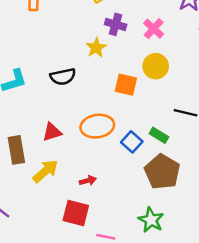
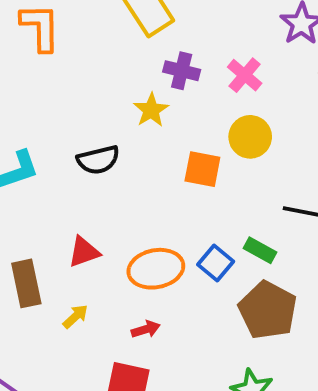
orange ellipse: (97, 126) -> (156, 269), moved
yellow arrow: (45, 171) -> (75, 317), size x0.6

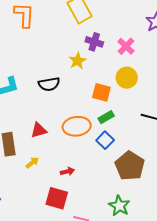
green rectangle: (260, 250) -> (106, 117), moved, turned -63
orange ellipse: (156, 269) -> (77, 126), moved

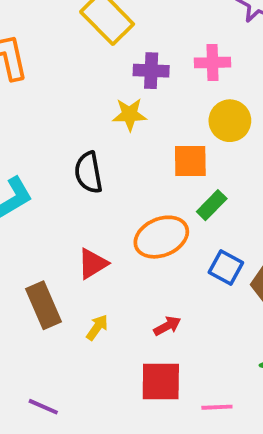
pink cross: (126, 46) -> (212, 63), turned -30
yellow star: (78, 61) -> (130, 114), turned -30
black semicircle: (49, 84) -> (88, 172), turned 105
blue square: (105, 140) -> (226, 268), moved

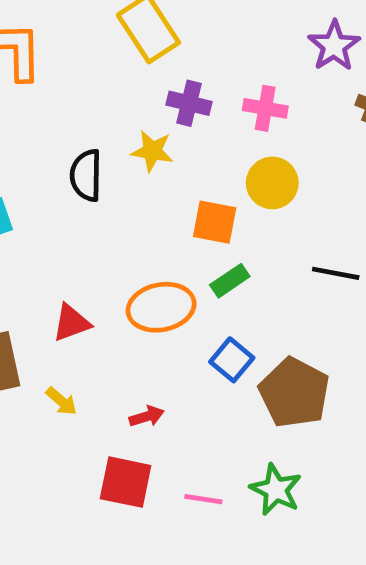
black semicircle: (88, 172) -> (86, 175), moved
yellow arrow: (97, 327) -> (61, 401), turned 84
pink line: (217, 407) -> (203, 499), moved

